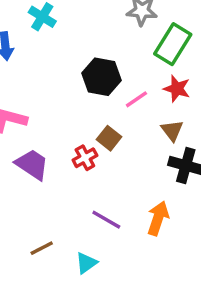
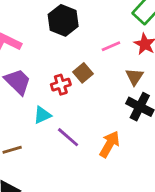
black hexagon: (101, 77) -> (63, 20), moved
cyan triangle: (86, 263) -> (42, 115), moved

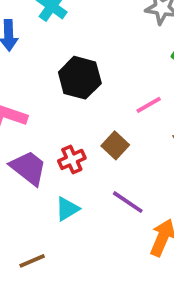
red cross: (61, 85) -> (72, 159), moved
purple line: (68, 137) -> (128, 202), moved

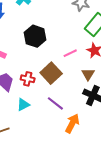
brown square: (115, 145) -> (51, 73), size x1.5
red cross: (72, 159) -> (28, 79), turned 32

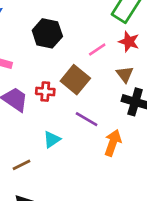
cyan triangle: (23, 105) -> (52, 140), moved

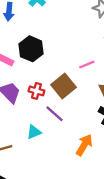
black hexagon: (47, 33) -> (31, 49), moved
purple line: (87, 119) -> (54, 114), moved

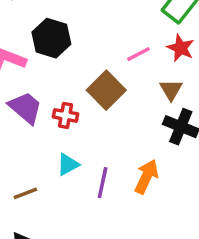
red cross: (36, 91) -> (65, 115), moved
purple line: (54, 114) -> (103, 183), moved, turned 66

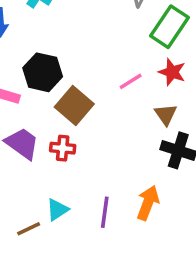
brown square: (106, 90) -> (74, 105), moved
cyan triangle: (68, 164) -> (57, 210), moved

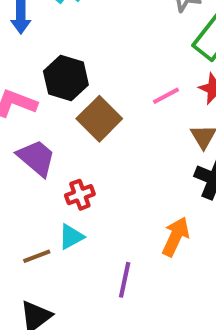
red cross: (63, 148) -> (80, 195), moved, turned -30
purple line: (105, 212) -> (125, 280), moved

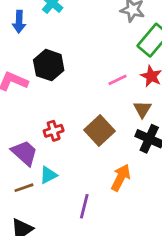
brown square: (99, 119) -> (99, 130), moved
purple trapezoid: (36, 158) -> (24, 153), moved
red cross: (80, 195) -> (54, 131), moved

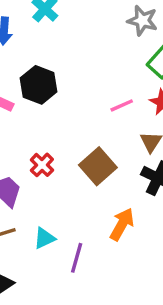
red cross: (54, 131) -> (42, 165), turned -30
cyan triangle: (48, 175) -> (44, 238), moved

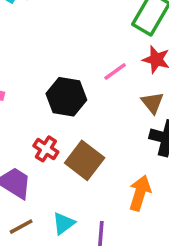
black hexagon: (39, 85) -> (66, 97), moved
brown square: (98, 166) -> (85, 160), moved

